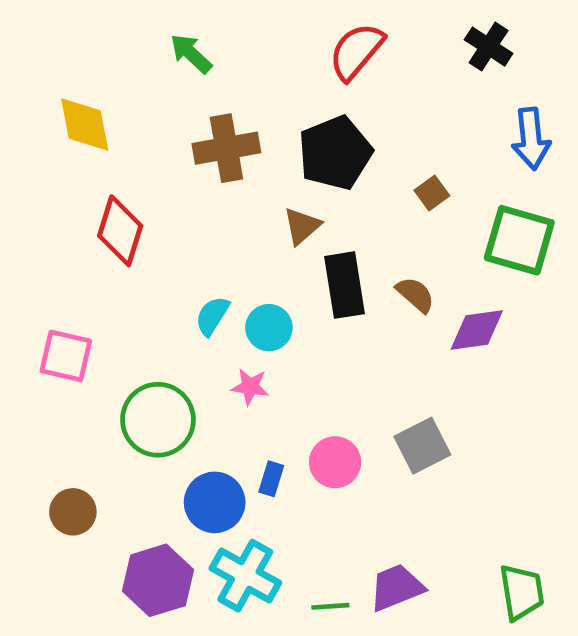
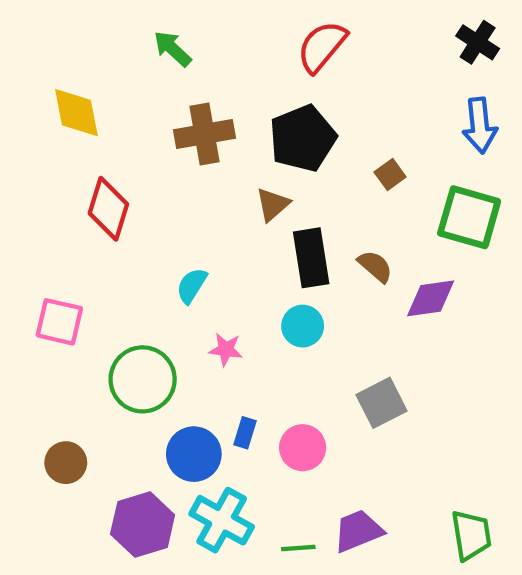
black cross: (489, 47) -> (478, 42), moved
cyan circle: (269, 328) -> (303, 326), moved
pink circle: (335, 462) -> (303, 448), moved

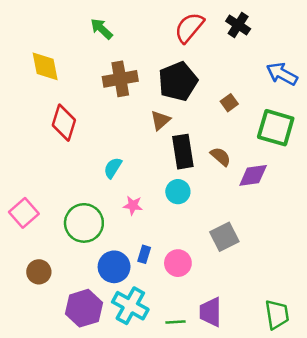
black cross: (478, 42) -> (238, 25), moved
blue arrow: (480, 125) -> (282, 74), turned 124
pink square: (59, 322) -> (24, 213), moved, turned 36
purple trapezoid: (358, 531) -> (211, 312), turned -68

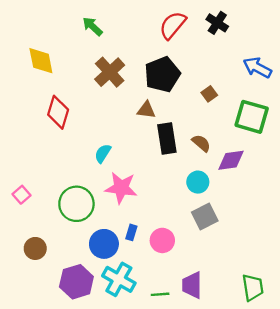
brown cross: (120, 79) -> (110, 72), turned -32
brown triangle: (160, 120) -> (146, 110), turned 48
cyan circle: (178, 192) -> (198, 182), moved
pink star: (133, 205) -> (121, 188), size x1.8
pink square: (24, 213) -> (21, 195), size x0.7

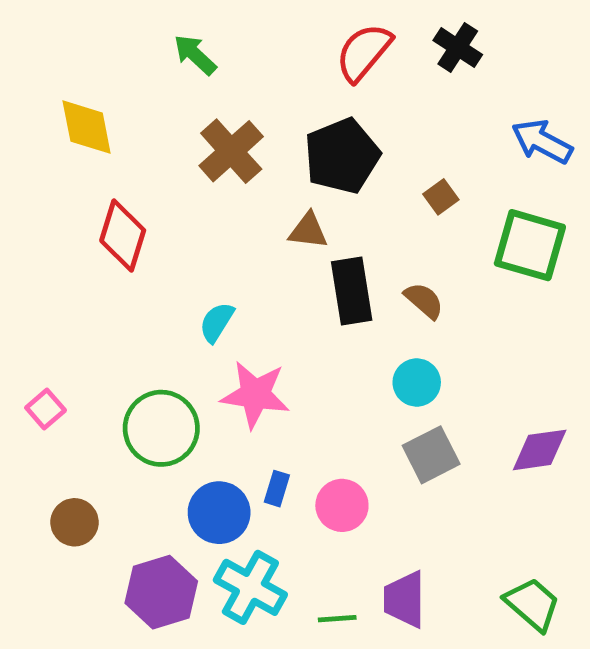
purple diamond: (231, 160) -> (540, 450), moved
green trapezoid: (253, 287) -> (532, 604), turned -40

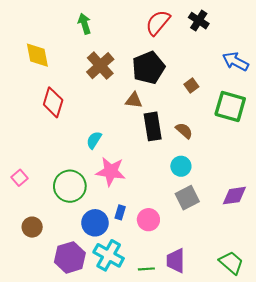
green arrow: (195, 55) -> (84, 24), turned 30

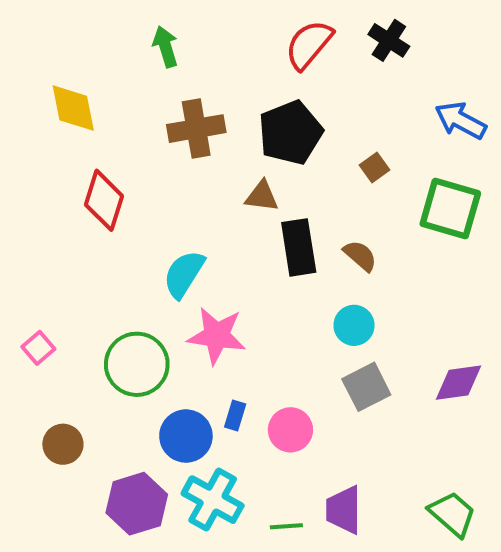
brown cross: (100, 66) -> (196, 129), turned 32
cyan semicircle: (94, 140) -> (184, 274), size x1.4

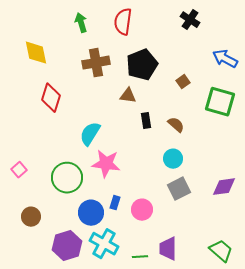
red semicircle: (309, 45) -> (123, 22), moved, turned -32
black rectangle: (299, 247) -> (146, 121), size x0.6

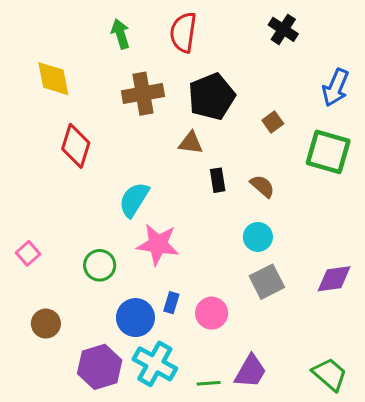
blue arrow: (225, 59) -> (336, 88), turned -95
green circle: (67, 178) -> (100, 265), size x0.7
purple trapezoid: (168, 249) -> (250, 371), turned -150

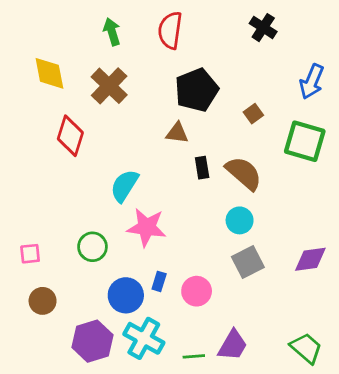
brown cross: (143, 94) -> (109, 86), moved, turned -36
brown semicircle: (262, 186) -> (244, 173), size x1.6
pink square: (28, 253) -> (30, 254), moved, turned 35

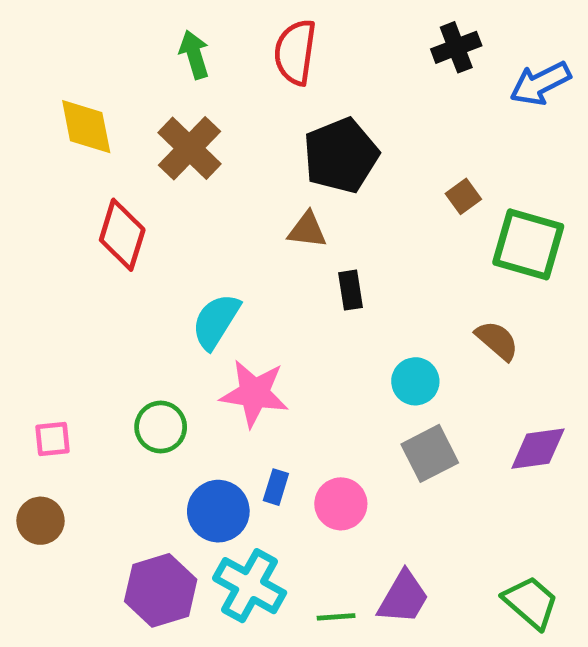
black cross: (263, 28) -> (456, 47), turned 36
blue arrow: (312, 82) -> (540, 83), moved, turned 40
brown square: (253, 114) -> (463, 196), moved
brown semicircle: (244, 173) -> (497, 340), moved, size x0.7
brown circle: (43, 301) -> (40, 521), moved

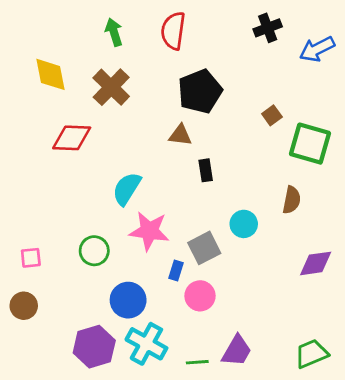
red diamond: (122, 235) -> (72, 138), turned 75
brown semicircle: (497, 340) -> (292, 200), turned 60
gray square: (430, 453) -> (204, 248), moved
blue rectangle: (276, 487) -> (176, 270), moved
green trapezoid: (531, 602) -> (311, 354), turned -64

